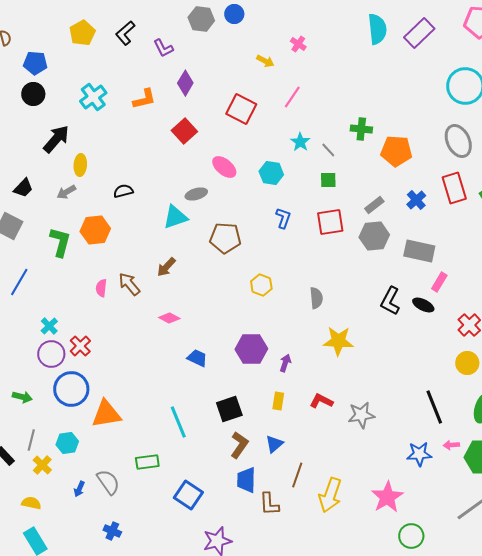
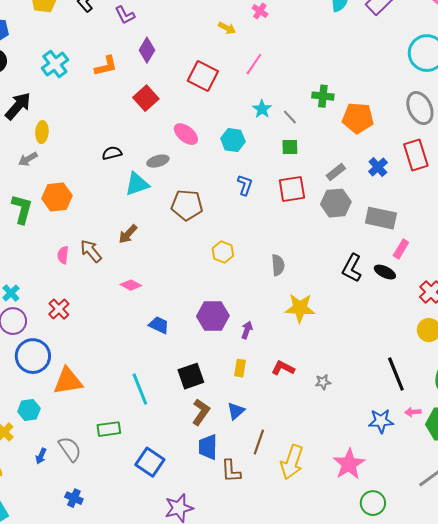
black semicircle: (123, 191) -> (112, 153), moved
red cross: (80, 346) -> (59, 309), moved
gray star: (361, 415) -> (323, 382), size x0.6

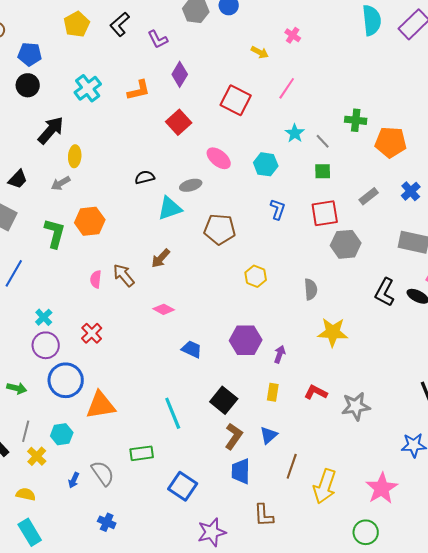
gray hexagon: (336, 203) -> (346, 244), moved
black square: (191, 376) -> (224, 400), turned -32
gray star: (323, 382) -> (356, 406), size x1.8
brown L-shape: (231, 471) -> (264, 515), moved
green circle: (373, 503) -> (366, 532), moved

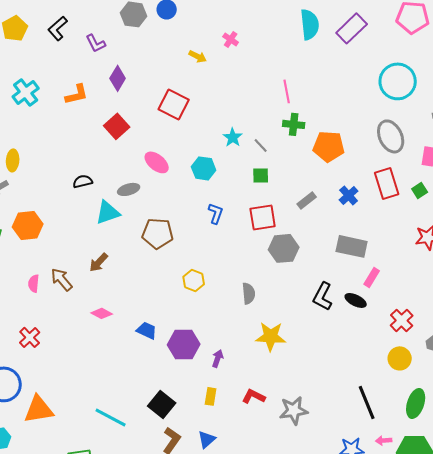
pink line: (287, 88) -> (287, 91), moved, turned -45
blue trapezoid: (192, 349) -> (147, 330), moved
cyan line: (173, 413) -> (111, 417), turned -40

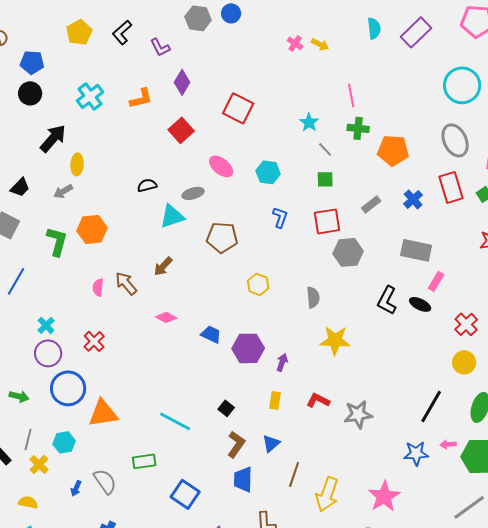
cyan semicircle: (310, 24) -> (374, 28), size x0.7
yellow arrow: (198, 56) -> (320, 44), moved
cyan star: (233, 137) -> (309, 122), moved
black line: (367, 402) -> (431, 406), turned 52
black square: (162, 404) -> (226, 408), size x0.6

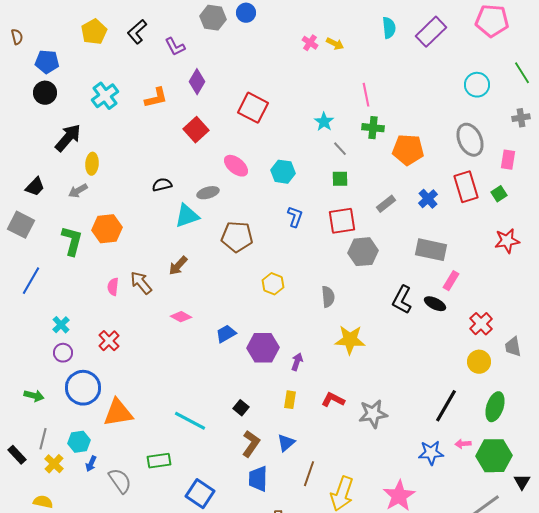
cyan circle: (462, 85) -> (477, 85), size x0.7
blue trapezoid: (211, 334) -> (226, 334), turned -55
purple circle: (48, 353) -> (63, 353), size x0.7
blue arrow: (76, 488) -> (91, 464), moved

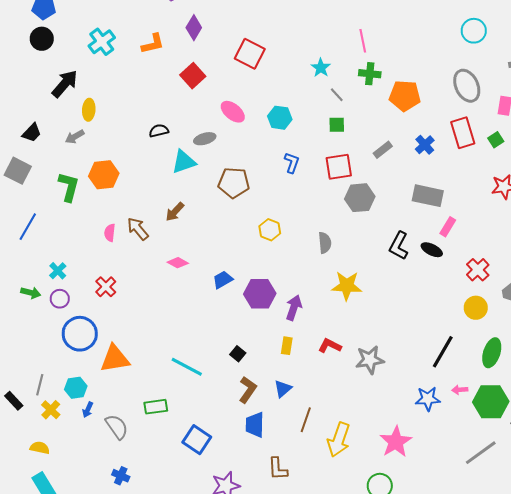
purple arrow: (297, 362) -> (294, 308), size x1.4
green arrow: (34, 396) -> (31, 293), moved

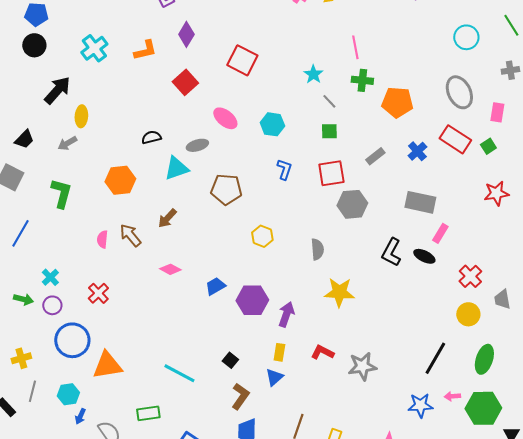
red rectangle: (463, 133) -> (455, 139), turned -40
orange hexagon: (104, 175) -> (120, 180), moved
blue triangle: (283, 389) -> (274, 377), moved
yellow cross: (51, 410) -> (21, 358), moved, turned 30

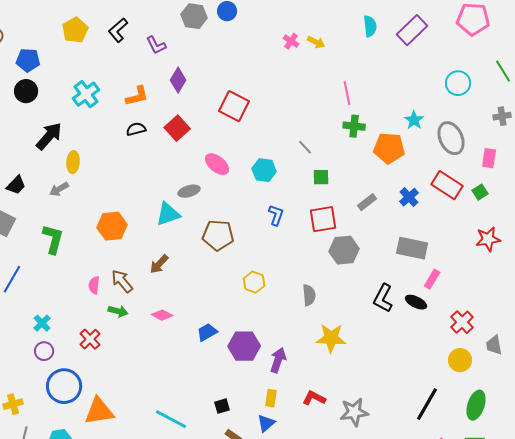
cyan star: (313, 74) -> (414, 120), moved
gray line: (329, 101) -> (305, 147), moved
black semicircle: (151, 137) -> (136, 129), moved
green arrow: (23, 299) -> (118, 311), moved
black square: (230, 360) -> (222, 406), turned 35

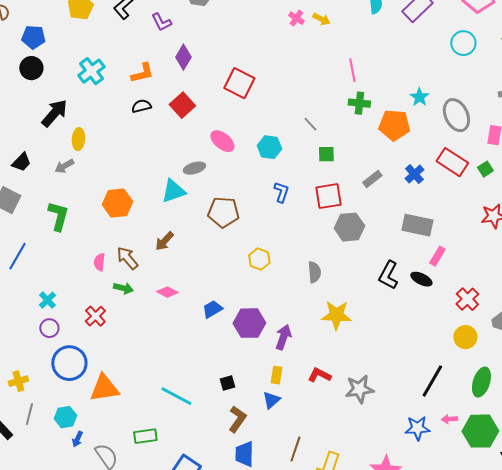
cyan circle: (458, 83) -> (463, 43), moved

